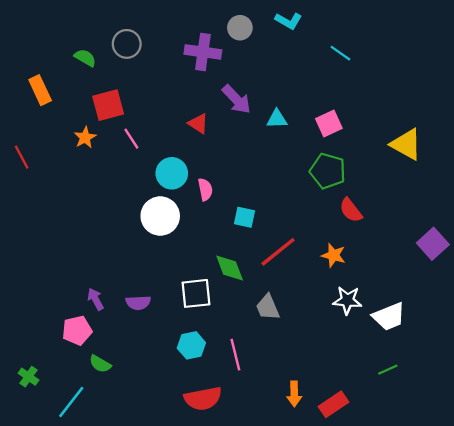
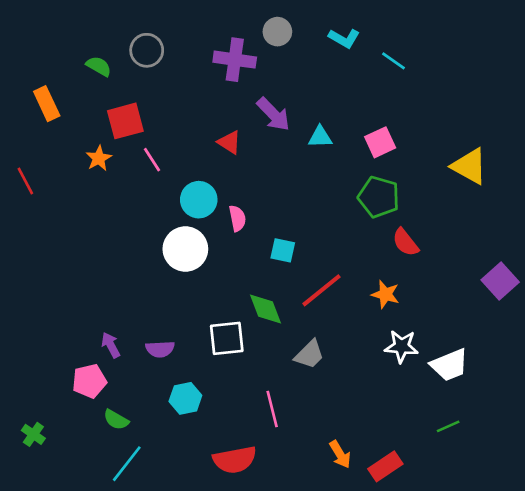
cyan L-shape: (288, 21) -> (344, 38), moved
gray trapezoid: (268, 307) -> (309, 354), turned -112
cyan hexagon: (191, 345) -> (185, 398), moved
orange arrow: (294, 394) -> (340, 454), turned -30
cyan line: (71, 402) -> (127, 464), moved

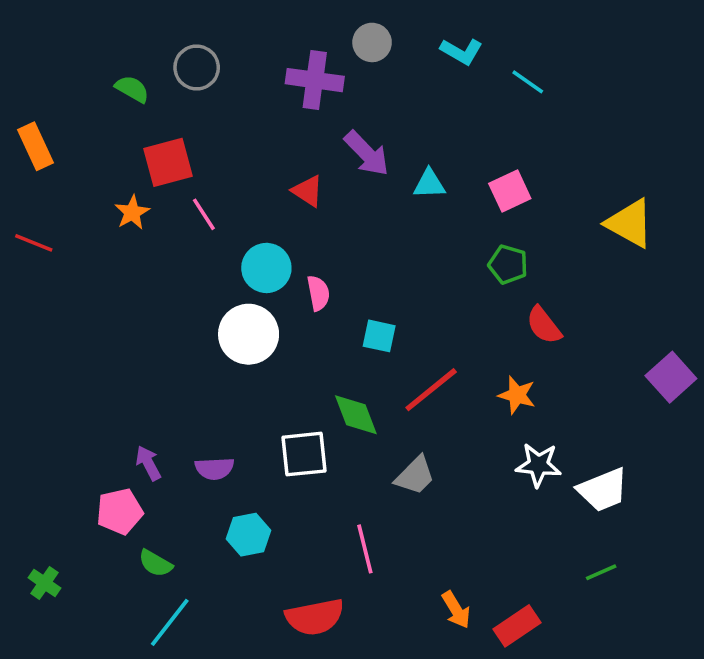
orange rectangle: (47, 104) -> (36, 146), moved
red line: (25, 181) -> (34, 243), turned -40
green pentagon: (379, 197) -> (508, 264), size x0.7

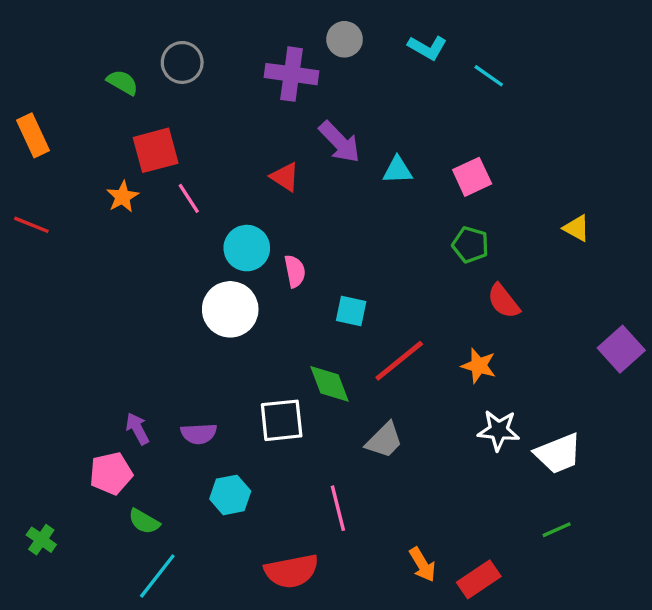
yellow triangle: (630, 223) -> (576, 228), moved, size x0.6

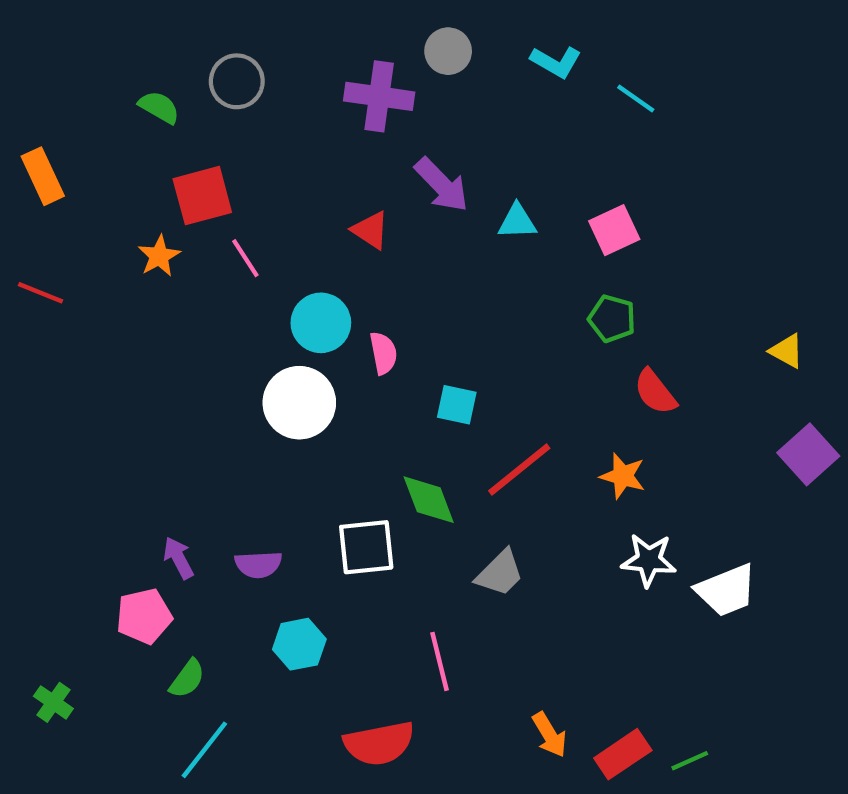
yellow triangle: (576, 228) -> (787, 351), moved
green semicircle: (144, 521) -> (187, 679), turned -84
green line: (557, 530) -> (690, 761), moved

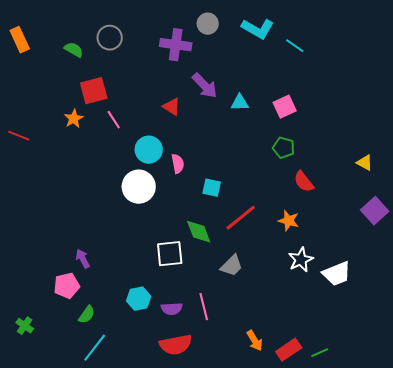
cyan L-shape: (556, 62) -> (258, 29), size x1.4
orange rectangle: (43, 176) -> (20, 40), moved
white star: (649, 560) -> (301, 260), turned -30
purple semicircle: (258, 564) -> (172, 309), moved

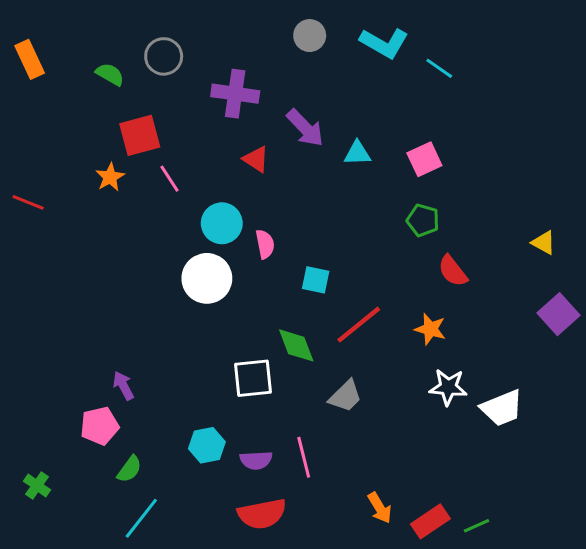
purple cross: (176, 45) -> (235, 94), moved
white star: (301, 260) -> (448, 387), turned 30

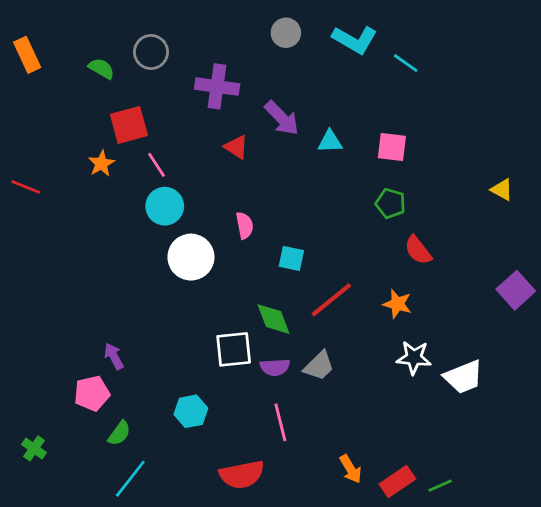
pink square: (424, 159) -> (392, 147), turned 32
cyan circle: (222, 223) -> (165, 206), moved
yellow triangle: (544, 243) -> (502, 190), moved
purple semicircle: (256, 460) -> (275, 367), moved

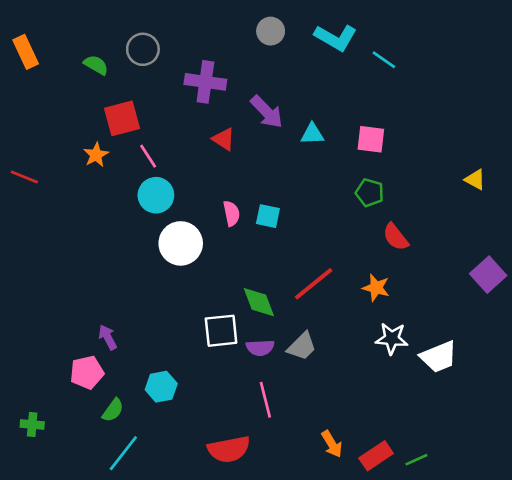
cyan square: (291, 258) -> (268, 216), moved
cyan hexagon: (191, 411) -> (161, 387), moved
green cross: (34, 448) -> (32, 425), turned -30

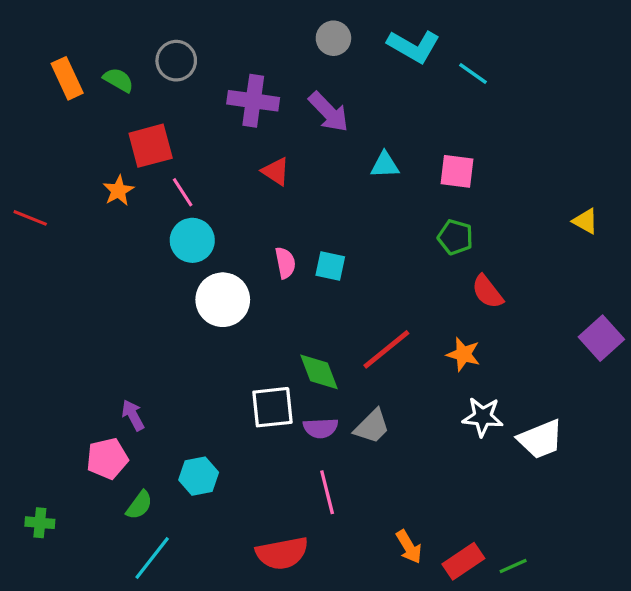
orange rectangle: (26, 52) -> (67, 78), moved
purple arrow: (267, 112) -> (329, 112), moved

